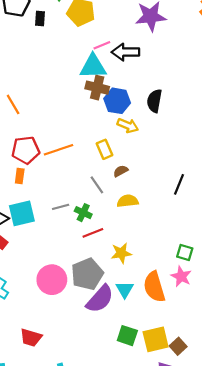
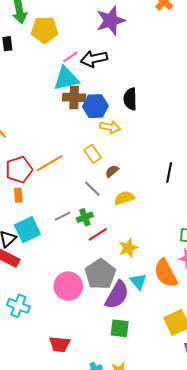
green cross: (83, 213) -> (85, 217), turned -35
green square: (127, 336) -> (120, 328), moved

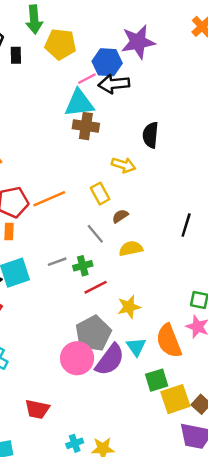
blue hexagon: (95, 106) -> (107, 62), moved
pink circle: (68, 286) -> (77, 358), moved
green square: (120, 328) -> (157, 380), moved, turned -30

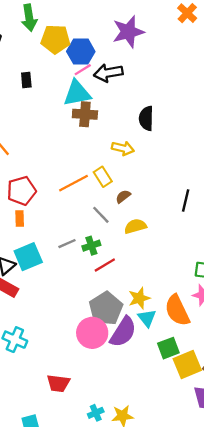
black rectangle: (16, 55) -> (26, 80), moved
blue hexagon: (107, 62) -> (81, 52), moved
orange line: (49, 199) -> (74, 183), moved
yellow star: (129, 307) -> (139, 298), moved

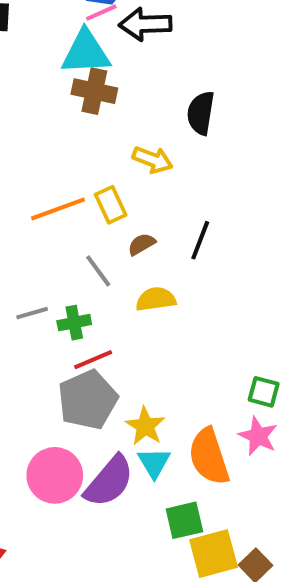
black line: (186, 200) -> (200, 240), moved
yellow star: (139, 298) -> (145, 426), turned -30
gray pentagon: (106, 308) -> (88, 400), moved

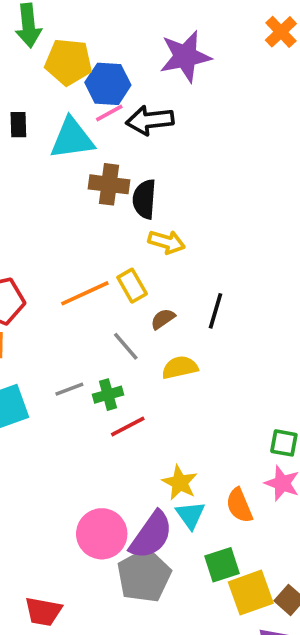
cyan triangle: (86, 52) -> (72, 139), moved
black semicircle: (201, 113) -> (144, 199), moved
gray pentagon: (88, 400) -> (144, 576), moved
orange semicircle: (209, 457) -> (239, 505), size x0.7

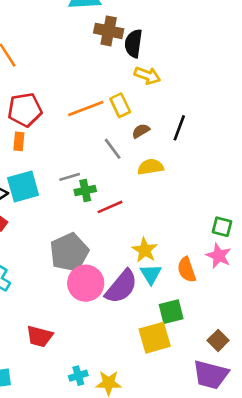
green cross: (108, 395) -> (85, 191), moved
gray pentagon: (144, 576) -> (69, 252), moved
yellow square: (251, 593) -> (155, 338), moved

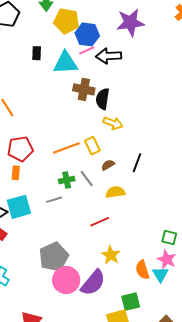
green cross: (85, 191) -> (67, 180), moved
red line: (110, 207) -> (100, 222), moved
cyan triangle: (151, 274) -> (160, 274), moved

